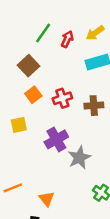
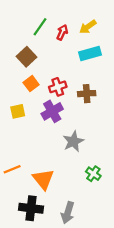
purple cross: (56, 139) -> (52, 111), moved
orange triangle: (47, 199) -> (43, 179), size x1.5

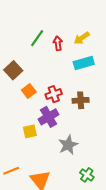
red arrow: (62, 32) -> (58, 43), turned -32
brown square: (27, 57) -> (13, 70), moved
yellow square: (18, 111) -> (30, 131), moved

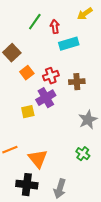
yellow arrow: (82, 38) -> (85, 14), moved
cyan rectangle: (84, 63) -> (69, 44), moved
gray star: (68, 145) -> (88, 120), moved

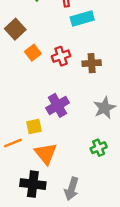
purple cross: (46, 98) -> (58, 105), moved
yellow square: (28, 112) -> (34, 127), moved
green cross: (83, 154) -> (99, 148), turned 32

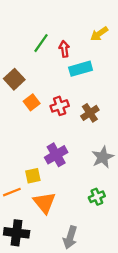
brown cross: (92, 63) -> (90, 113), turned -30
black cross: (33, 184) -> (17, 233), moved

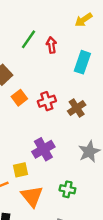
yellow arrow: (99, 34) -> (83, 20), moved
cyan rectangle: (81, 69) -> (82, 62), moved, turned -55
green cross: (97, 197) -> (67, 189), moved, turned 35

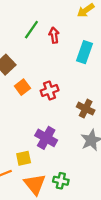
brown cross: (77, 108) -> (86, 109), moved, turned -30
purple cross: (43, 149) -> (46, 138), turned -30
green cross: (67, 189) -> (61, 181), moved

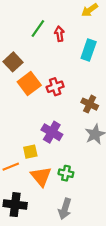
orange square: (22, 87) -> (29, 84), size x1.5

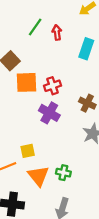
orange square: (29, 84) -> (26, 82), turned 35
purple cross: (52, 132) -> (49, 113), moved

